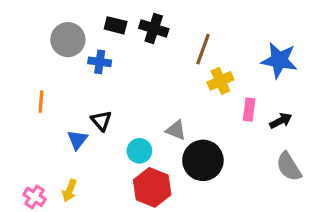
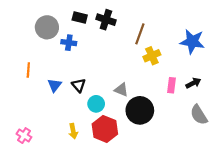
pink rectangle: (249, 110) -> (172, 85), moved
black triangle: (101, 121) -> (79, 85), moved
blue triangle: (77, 140) -> (55, 85), moved
yellow arrow: (69, 191) -> (73, 131), moved, turned -32

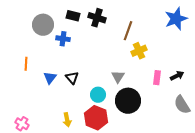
blue star: (192, 42) -> (176, 19), moved, turned -30
gray triangle: (121, 90) -> (118, 77), moved, turned 40
cyan circle: (96, 104) -> (98, 95), moved

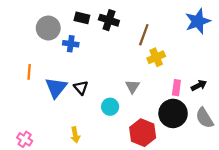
blue triangle: (50, 78) -> (56, 88), size x1.5
black circle: (128, 101) -> (173, 113), moved
red hexagon: (96, 118) -> (143, 133), moved

